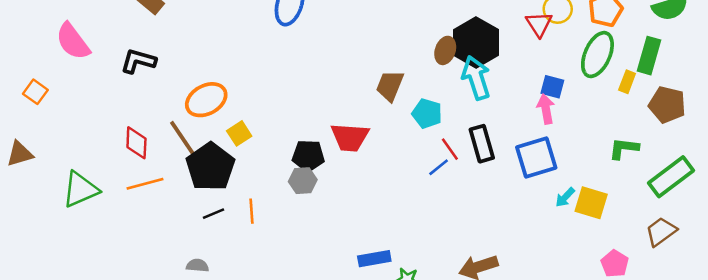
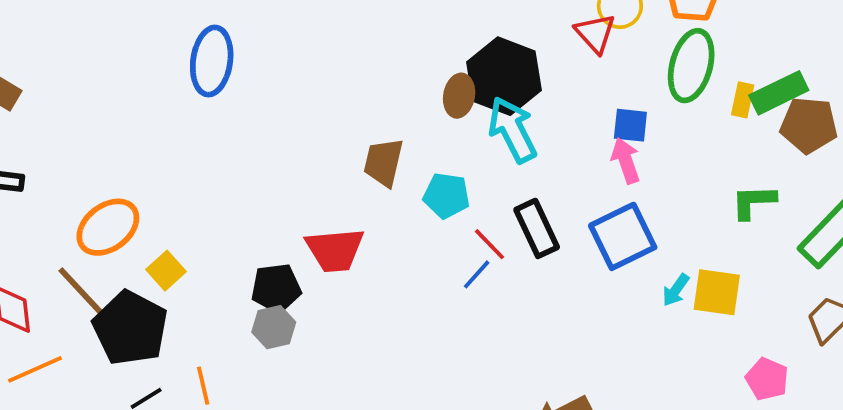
green rectangle: (649, 56) -> (779, 93), moved, turned 57

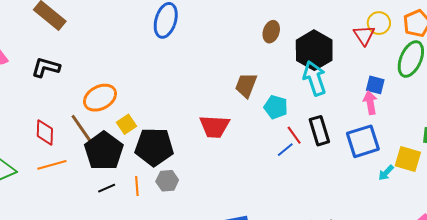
brown ellipse: (459, 96) -> (271, 32), moved
black pentagon: (276, 288) -> (154, 147), moved, size x1.5
yellow square: (717, 292) -> (408, 159), moved
gray hexagon: (274, 327) -> (167, 181), moved

